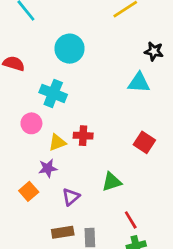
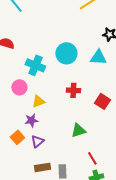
cyan circle: (70, 49) -> (66, 53), moved
red cross: (83, 136) -> (73, 90), moved
purple triangle: (71, 197) -> (37, 141), moved

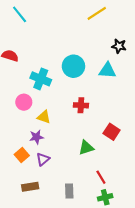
yellow triangle: (38, 101) -> (44, 117), turned 40
red square: (102, 101) -> (112, 132), moved
brown rectangle: (42, 167) -> (30, 187), moved

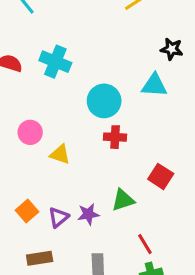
cyan circle: (73, 66) -> (104, 101), moved
cyan cross: (41, 79) -> (55, 62), moved
purple star: (36, 137) -> (88, 214), moved

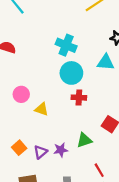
cyan cross: (55, 62) -> (66, 45), moved

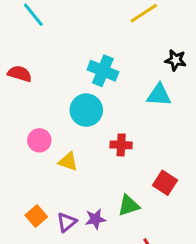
cyan circle: (71, 73) -> (86, 110), moved

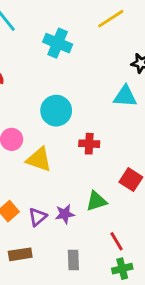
cyan cross: (103, 71) -> (58, 43), moved
yellow triangle: (68, 162) -> (39, 159), size x1.4

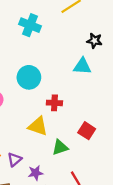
yellow triangle: (39, 159) -> (38, 126), moved
purple star: (65, 214) -> (36, 173), moved

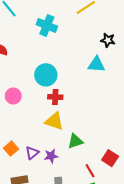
red cross: (54, 103) -> (55, 97), moved
red square: (87, 131) -> (110, 158), moved
purple star: (36, 173) -> (51, 156), moved

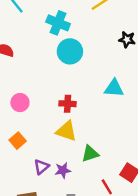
cyan triangle: (96, 64) -> (114, 88), moved
cyan circle: (46, 75) -> (70, 51), moved
orange square: (11, 149) -> (18, 141), moved

